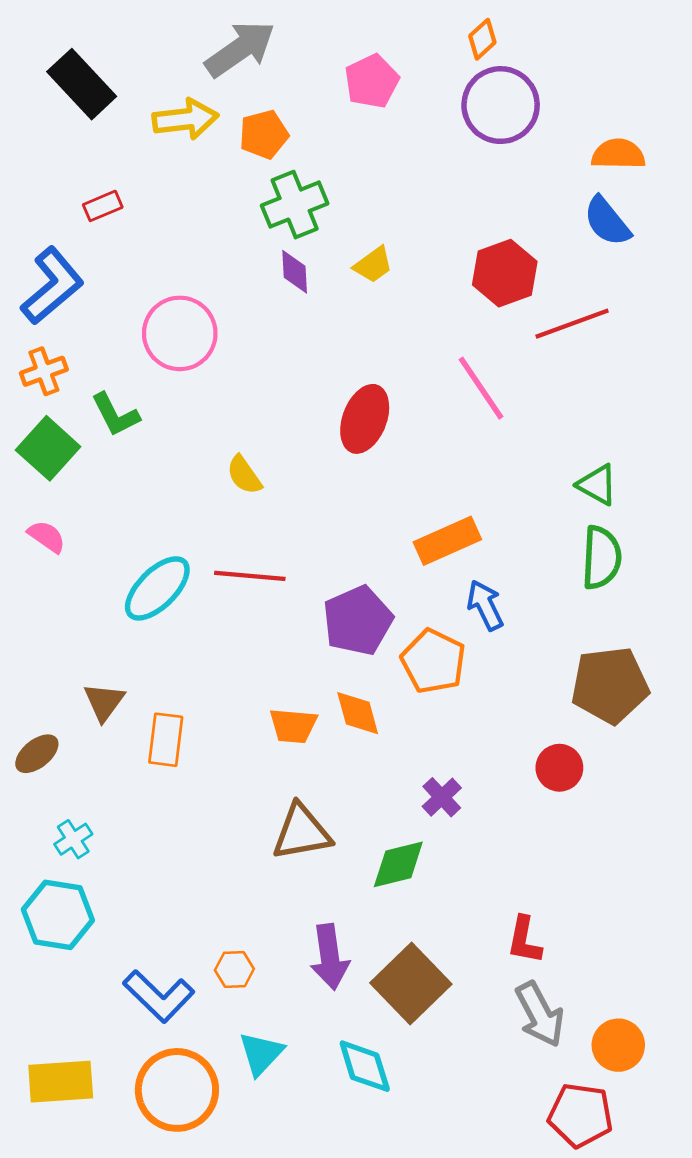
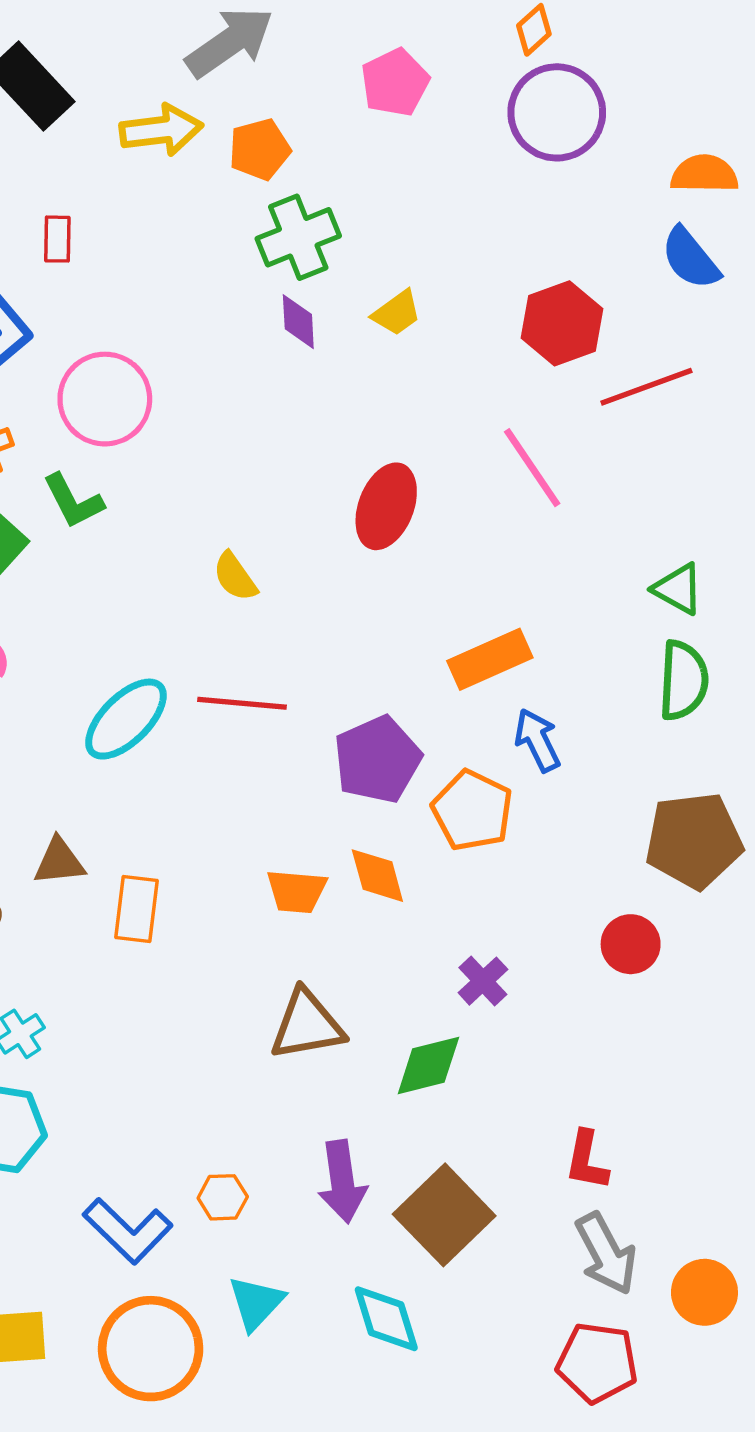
red rectangle: (103, 206) -> (57, 239), turned -66
pink circle: (180, 333) -> (105, 399), moved
brown triangle: (104, 702) -> (59, 862), turned 48
red pentagon: (580, 1115) -> (597, 1363), moved

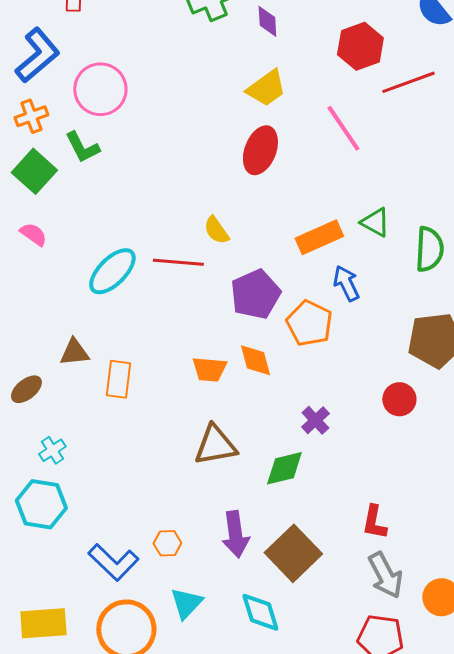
yellow trapezoid: (397, 313) -> (266, 88), moved, size x1.4
purple diamond: (298, 322) -> (267, 21), moved
yellow semicircle: (235, 577) -> (216, 230), moved
green triangle: (678, 589) -> (375, 222), moved

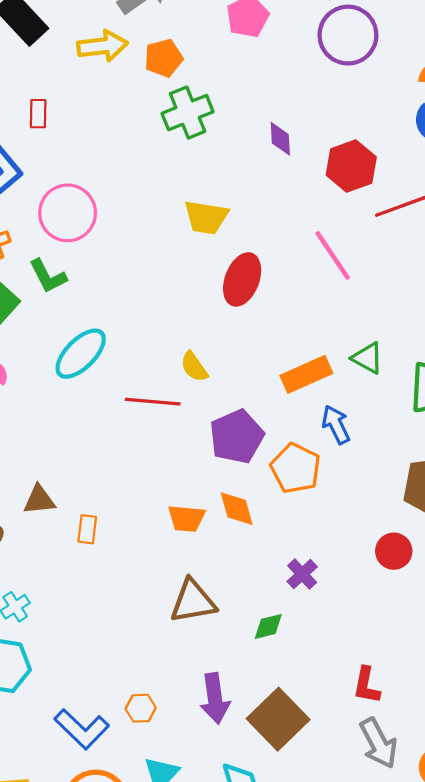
purple diamond: (267, 21) -> (280, 139), moved
yellow trapezoid: (266, 88) -> (206, 217), moved, turned 45
cyan ellipse: (112, 271) -> (81, 354), moved
orange rectangle: (118, 379) -> (87, 529), size x0.7
green diamond: (284, 468) -> (268, 626), size x0.7

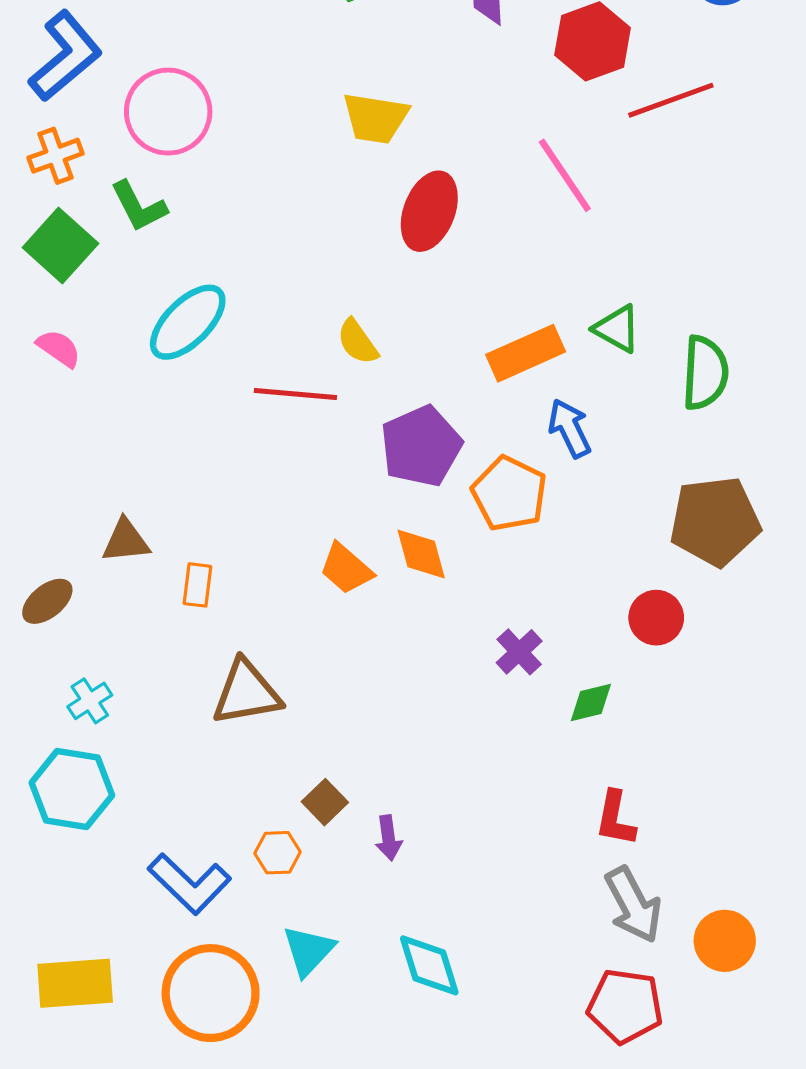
orange trapezoid: (186, 518) -> (346, 569), turned 36
brown triangle: (193, 601) -> (246, 693), moved
green diamond: (268, 626) -> (591, 702), moved
purple arrow: (215, 698) -> (388, 838), size x0.6
brown square: (278, 719) -> (325, 802), moved, size x0.5

